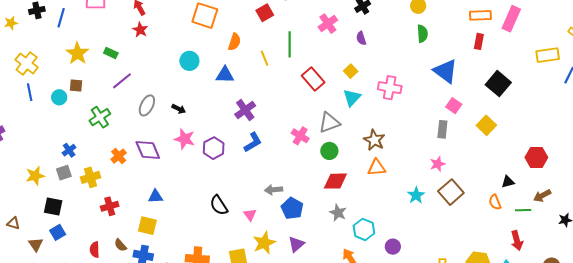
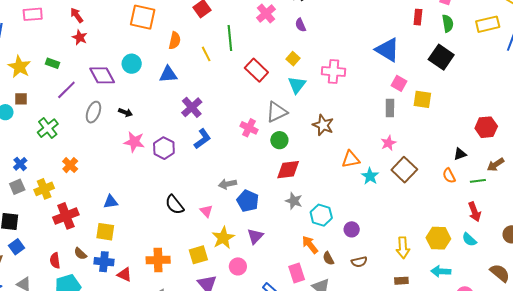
green semicircle: (422, 34) -> (448, 23), moved
yellow square: (486, 125) -> (422, 99), moved, turned -30
purple diamond: (148, 150) -> (102, 75), moved
orange triangle: (377, 168) -> (351, 159), moved
red cross: (110, 206) -> (66, 216), size x1.4

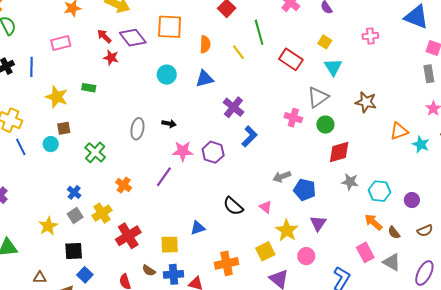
pink cross: (333, 71) -> (370, 36), moved, size x0.7
purple diamond: (102, 75) -> (133, 38), moved
purple line: (66, 90) -> (164, 177), moved
blue triangle: (111, 202) -> (198, 228), moved

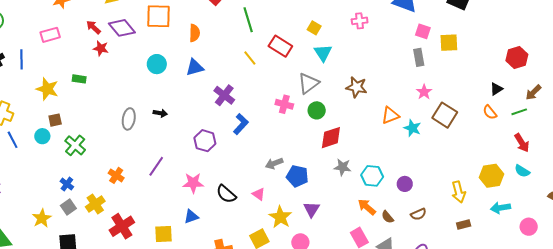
yellow line: (238, 52) -> (250, 58), moved
pink star: (183, 151) -> (193, 183), moved
green cross: (95, 152) -> (75, 145), moved

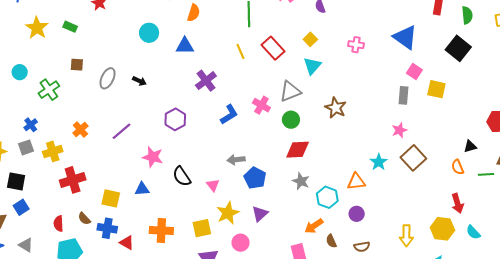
orange triangle: (390, 115) -> (356, 182), moved
brown square: (55, 120) -> (77, 65), moved
blue L-shape: (241, 124) -> (229, 115), moved
red arrow: (522, 143) -> (457, 203), moved
orange arrow: (367, 207) -> (314, 226), turned -90

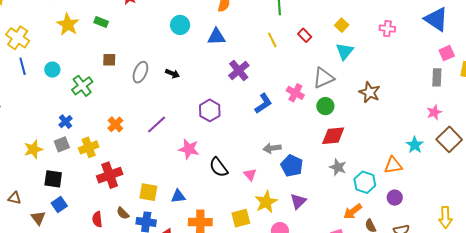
red rectangle: (273, 48) -> (305, 35), size x0.6
pink square: (414, 72) -> (447, 53), turned 35
blue triangle: (142, 189) -> (178, 196), moved

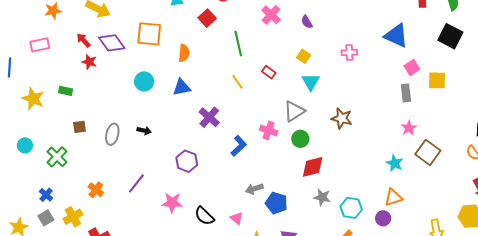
orange triangle: (393, 165) -> (393, 197), moved

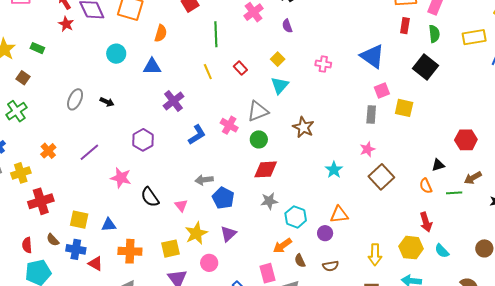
brown square: (80, 127) -> (23, 78), moved, turned 32
cyan star: (395, 163) -> (334, 170), moved
gray star: (322, 197) -> (269, 201), turned -30

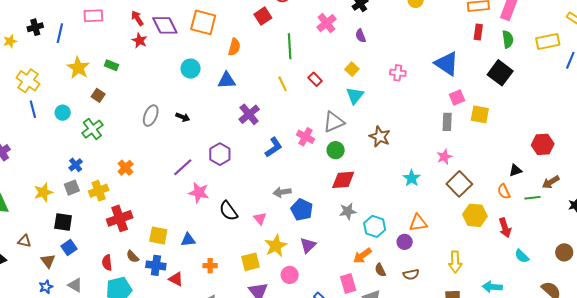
purple line: (89, 152) -> (183, 167), moved
yellow hexagon: (411, 248) -> (475, 215), moved
orange cross: (130, 251) -> (210, 266), size x0.6

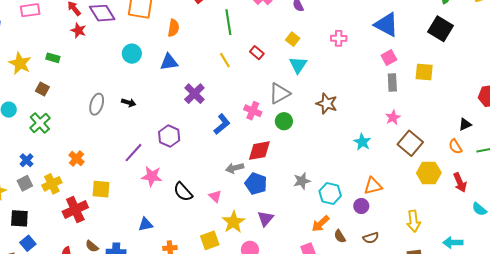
pink square: (457, 98) -> (389, 58), moved
red diamond: (343, 180) -> (259, 151), moved
yellow square: (158, 236) -> (101, 189), moved

